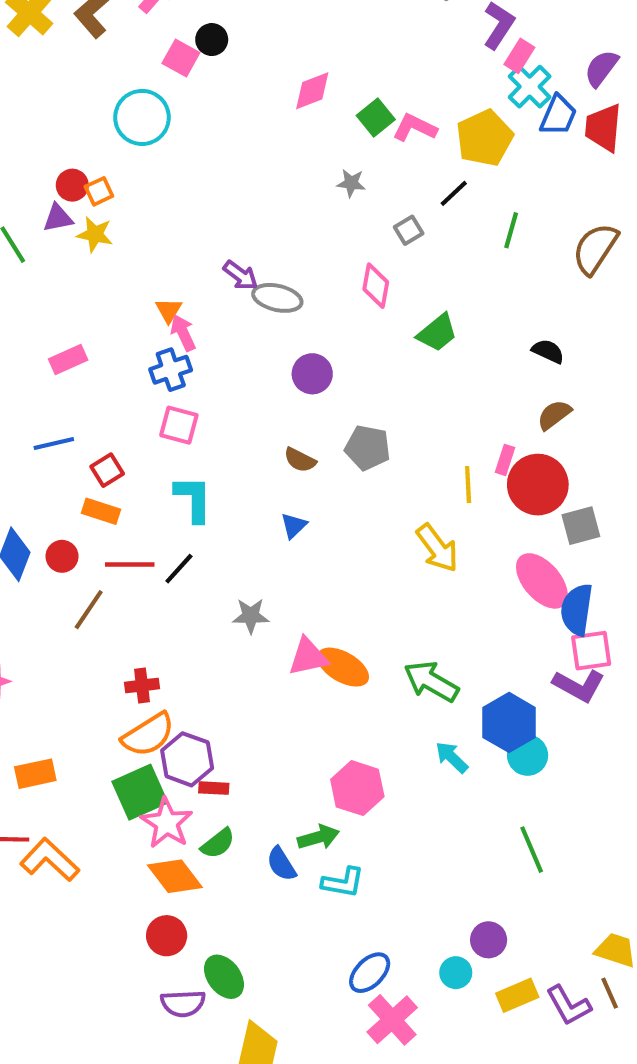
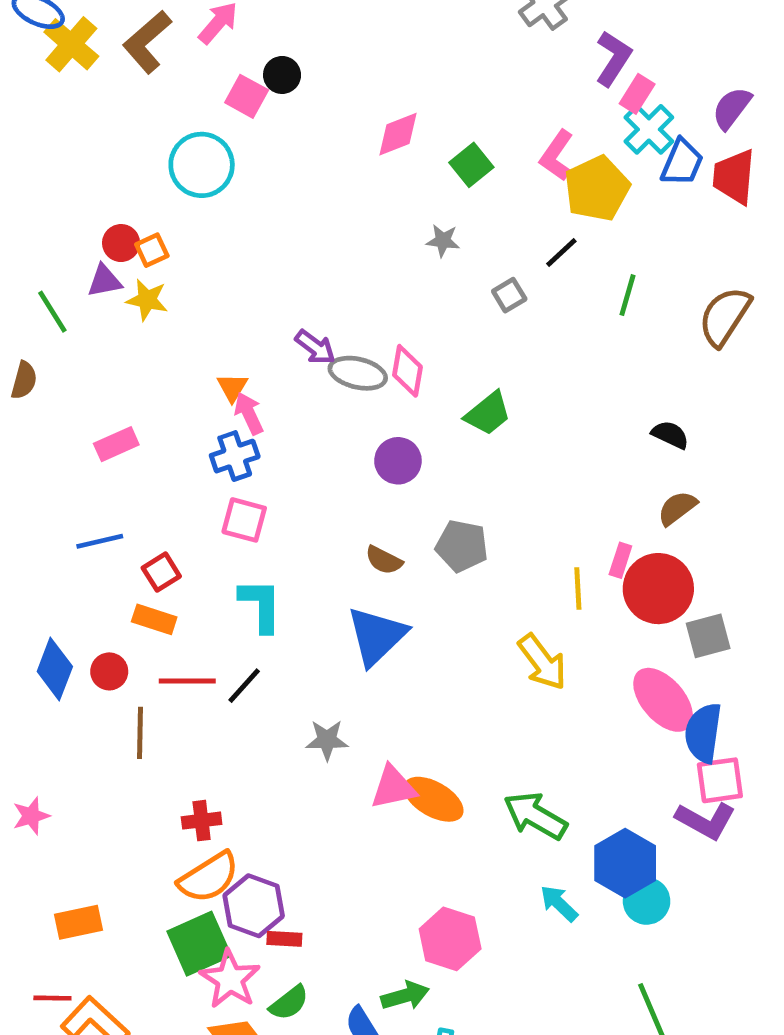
pink L-shape: (415, 128) -> (557, 155), moved, turned -81
pink diamond: (376, 286) -> (407, 371), moved
green trapezoid: (437, 333) -> (488, 413), moved
blue triangle: (294, 526) -> (377, 636), size x2.0
brown line: (89, 610) -> (140, 733), turned -33

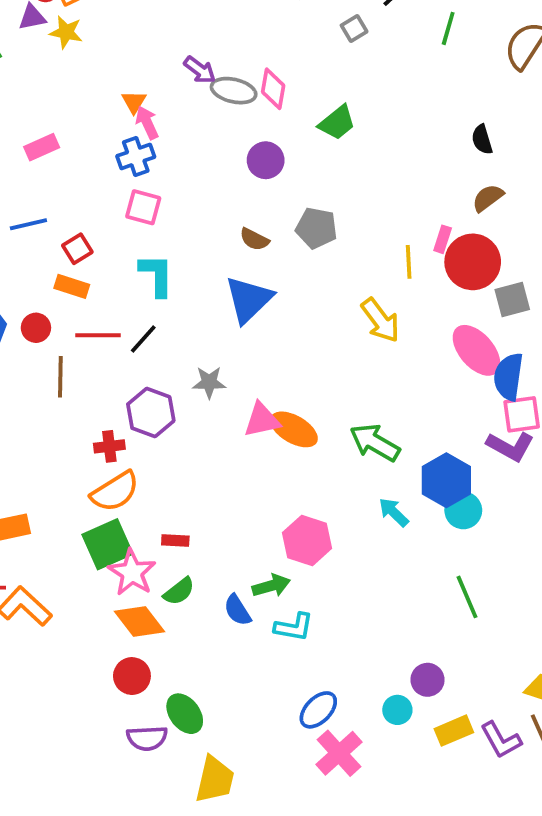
black semicircle: (670, 435) -> (482, 140), turned -132
purple hexagon: (254, 906) -> (151, 412), moved

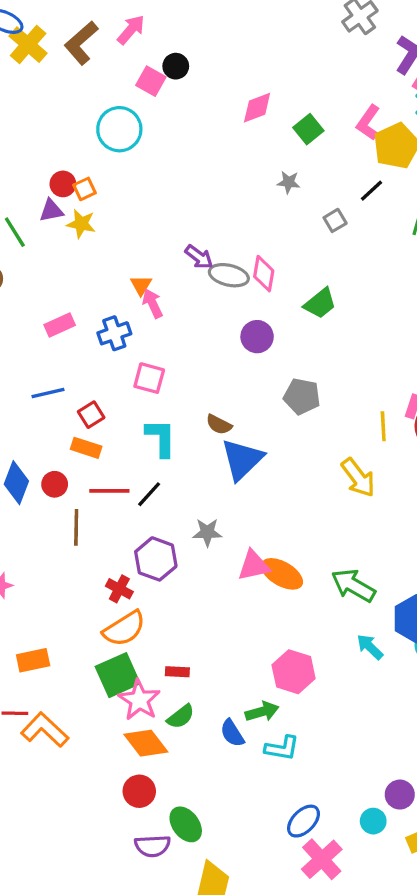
blue cross: (136, 156) -> (114, 333), moved
brown semicircle: (254, 239) -> (219, 425), moved
red cross: (109, 446) -> (119, 589), turned 35

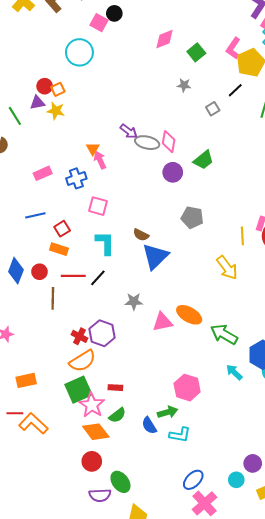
purple circle: (257, 337) -> (173, 172), moved
purple hexagon: (156, 559) -> (102, 333), moved
orange ellipse: (282, 574) -> (189, 315), moved

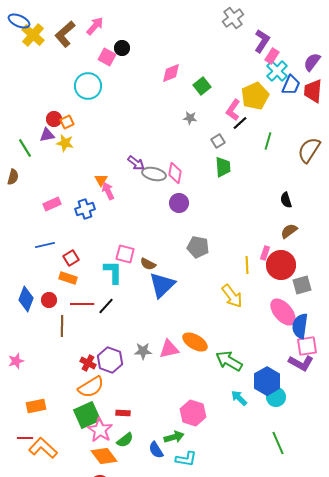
pink L-shape: (233, 48) -> (233, 110), moved
green trapezoid: (203, 160) -> (223, 167), moved, turned -55
pink square: (98, 206) -> (125, 254), moved
gray star: (134, 301) -> (143, 351), moved

